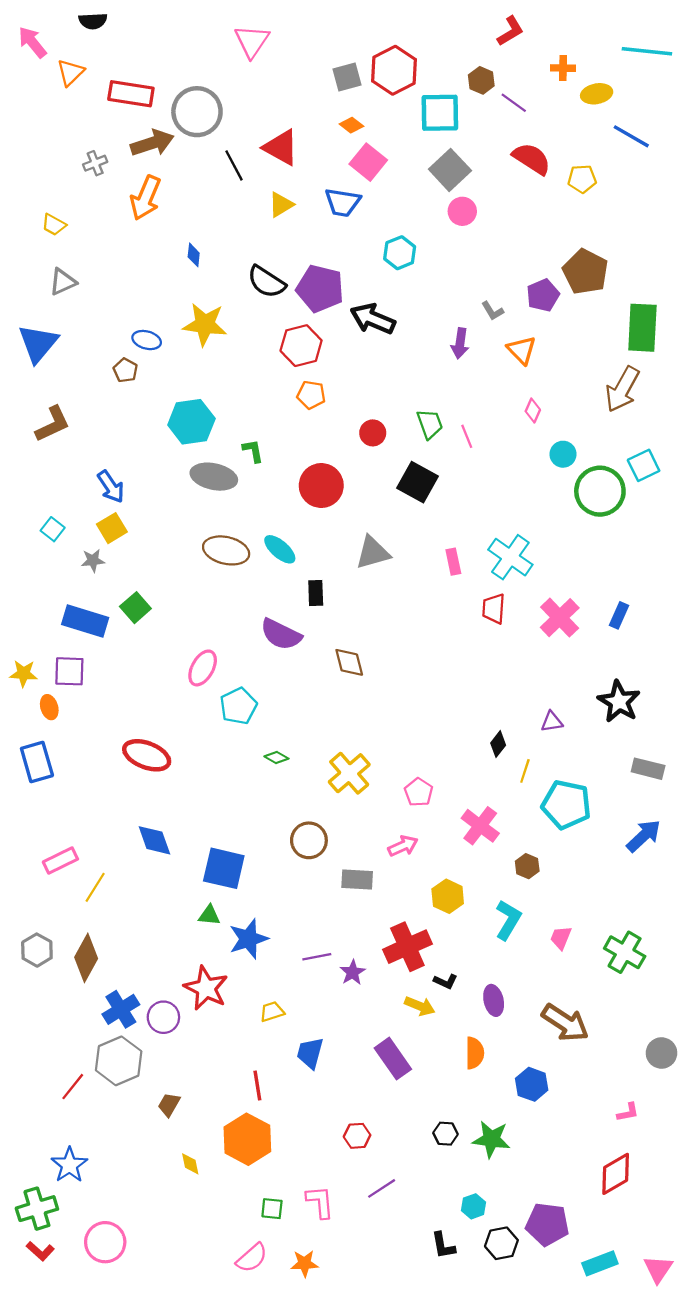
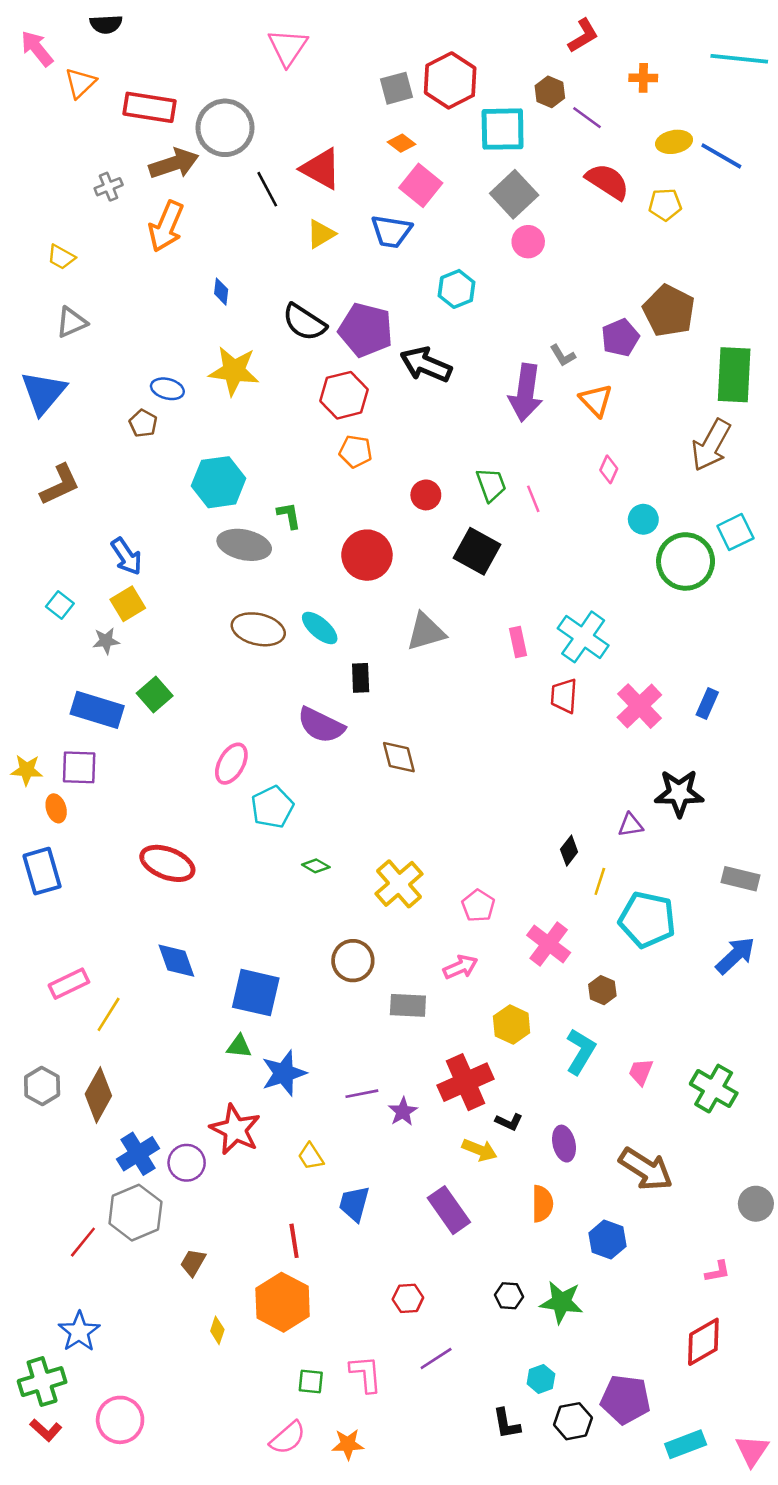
yellow ellipse: (597, 94) -> (674, 142), moved
purple arrow: (460, 343) -> (526, 393), size x1.6
black star: (619, 702) -> (679, 793), moved, turned -30
yellow trapezoid: (272, 1012) -> (311, 1156), turned -105
yellow diamond: (190, 1164) -> (217, 1330), turned 30

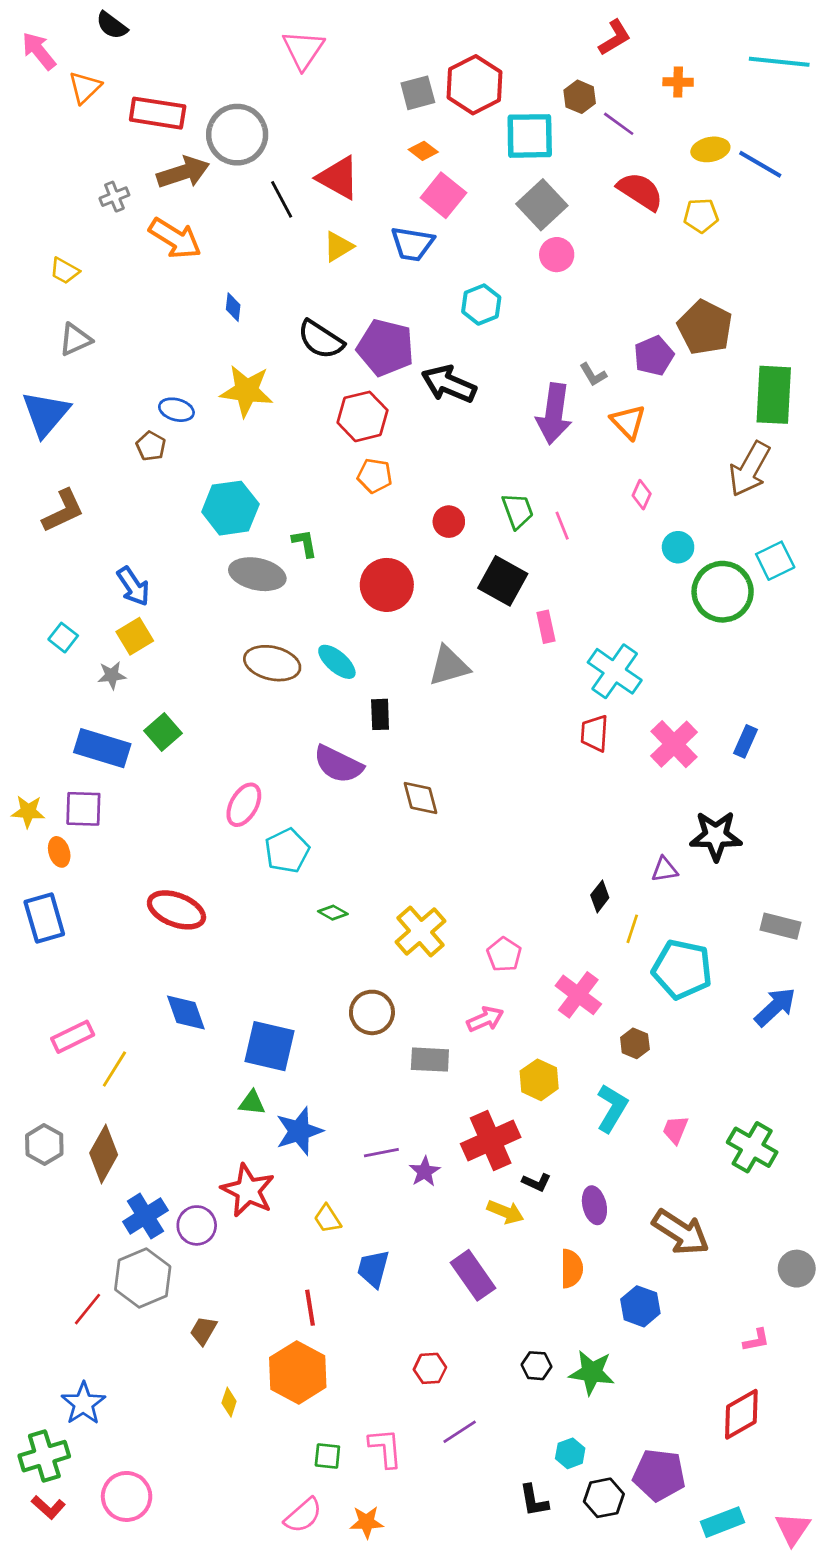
black semicircle: (106, 24) -> (112, 25), turned 40
orange arrow: (166, 226) -> (175, 238), turned -81
pink rectangle: (518, 642) -> (546, 627), moved

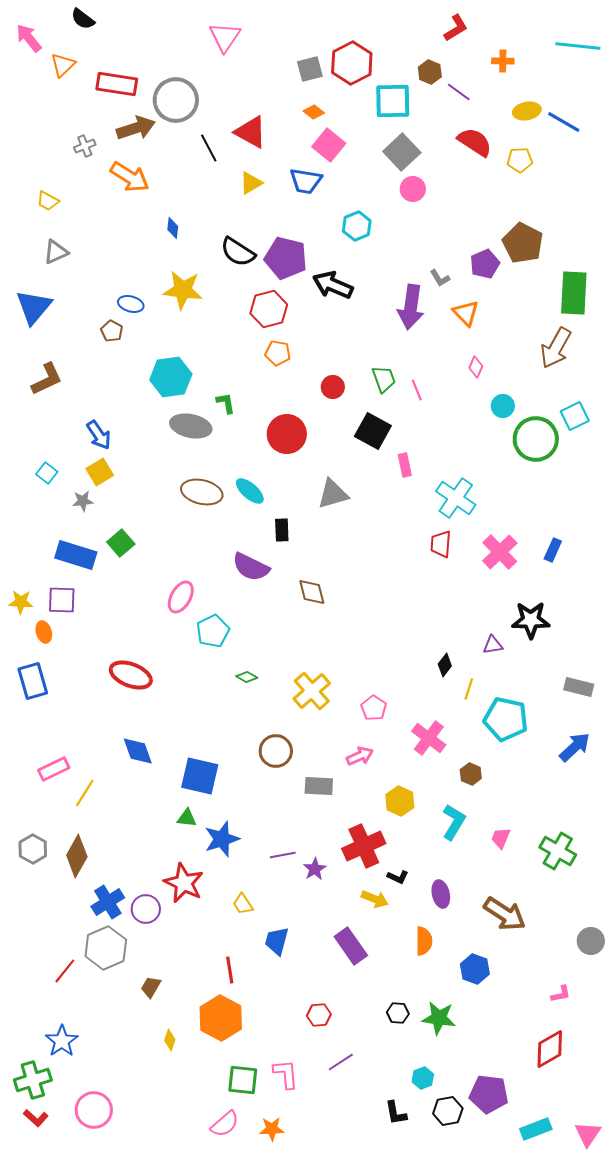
green square: (327, 1456) -> (243, 1080), size x1.5

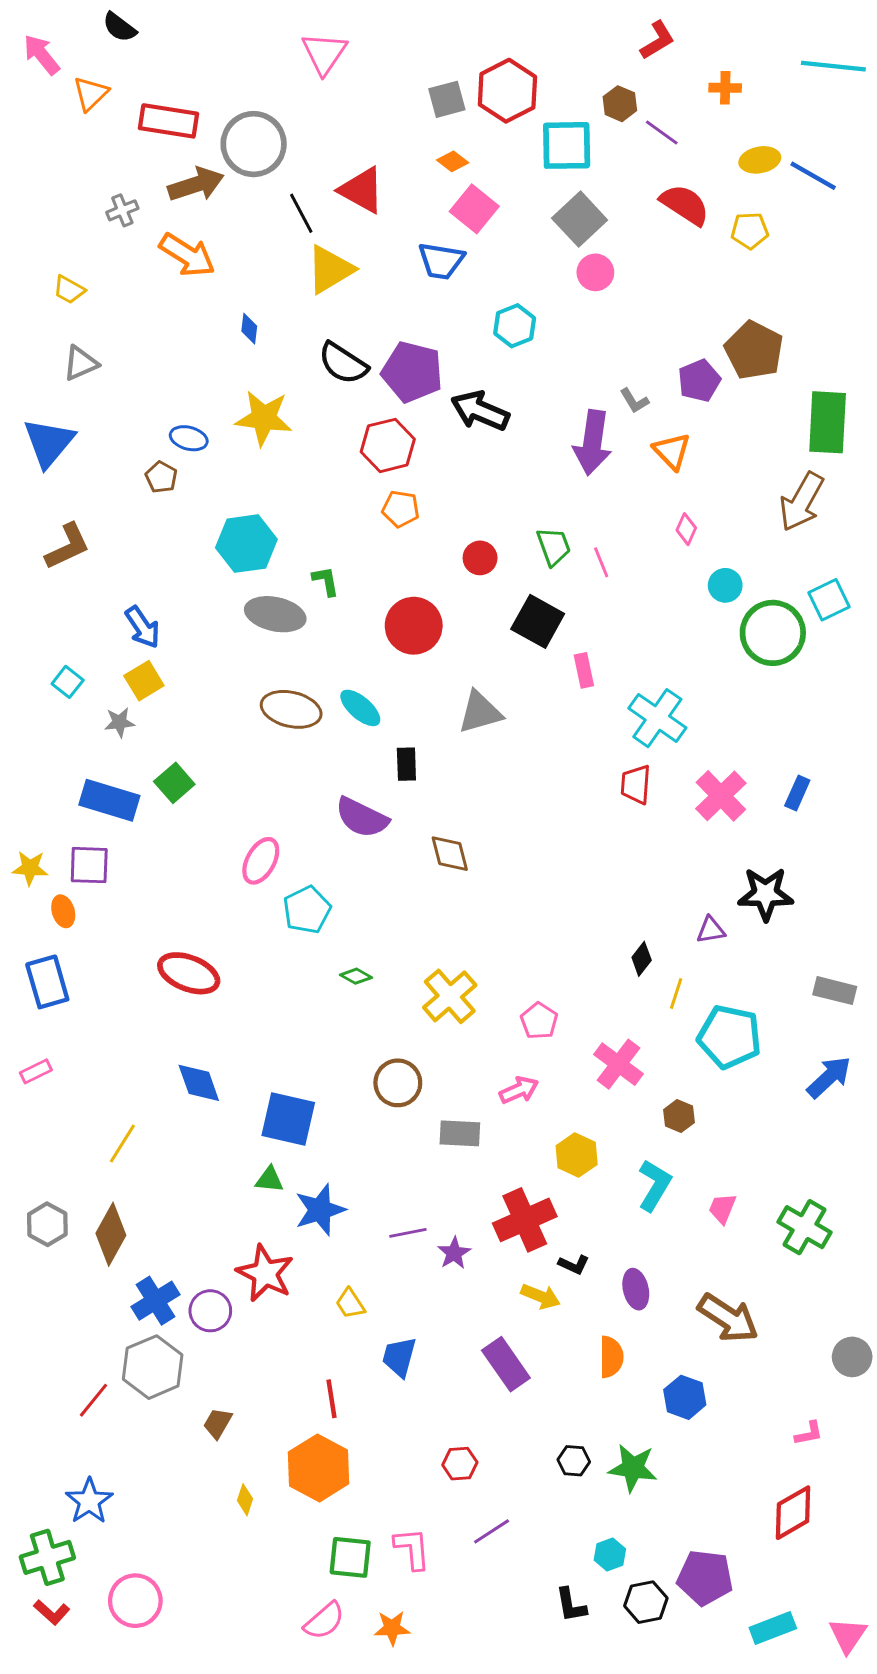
yellow triangle: (251, 183) -> (330, 269), moved, size x1.5
pink rectangle: (54, 769) -> (36, 1071), moved, size x0.7

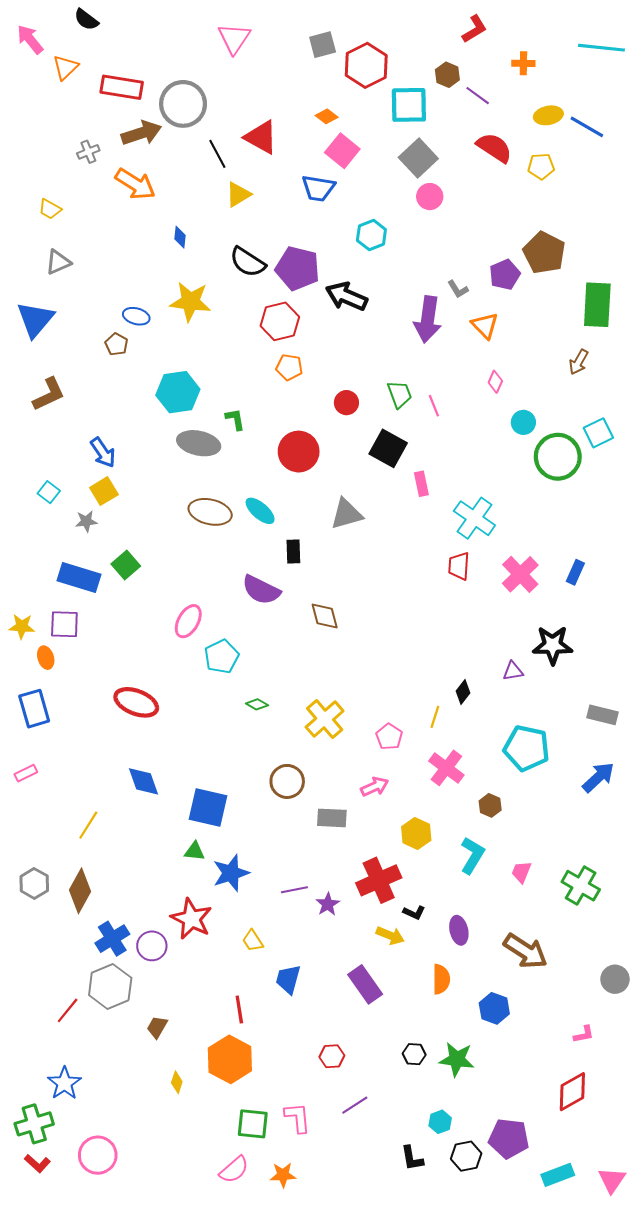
gray square: (447, 99) -> (323, 45), moved
yellow triangle: (330, 269) -> (238, 194), size x0.7
brown arrow: (802, 502) -> (579, 362), size x0.6
yellow line: (676, 993) -> (435, 717), moved

